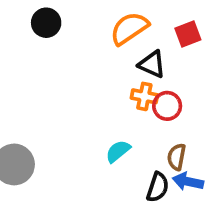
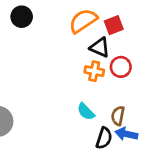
red square: (188, 34) -> (114, 25), moved
red circle: (167, 106) -> (121, 67), moved
cyan semicircle: (118, 151) -> (86, 112), moved, turned -96

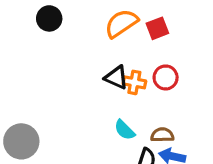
black triangle: (100, 47) -> (116, 77), moved
brown semicircle: (118, 116) -> (162, 135), turned 78

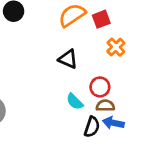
red circle: (166, 77) -> (100, 87), moved
orange cross: (134, 82) -> (116, 47), moved, turned 36

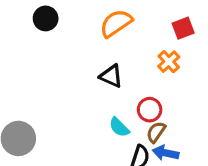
red square: (101, 19) -> (183, 28), moved
brown semicircle: (105, 106) -> (156, 132), turned -54

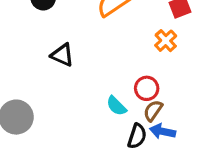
black triangle: (111, 76) -> (62, 55), moved

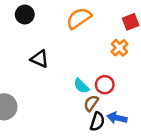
cyan semicircle: (116, 106) -> (81, 86), moved
brown semicircle: (153, 111) -> (91, 103), moved

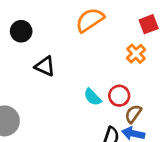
black circle: (25, 15) -> (21, 31), moved
brown semicircle: (91, 103) -> (133, 114), moved

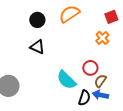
black circle: (21, 31) -> (37, 20), moved
cyan semicircle: (93, 97) -> (66, 80), moved, size x1.5

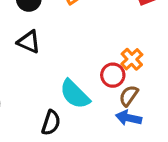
orange cross: (102, 38) -> (132, 59), moved
black semicircle: (84, 98) -> (51, 123), moved

